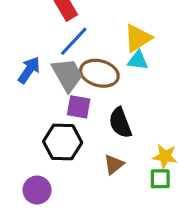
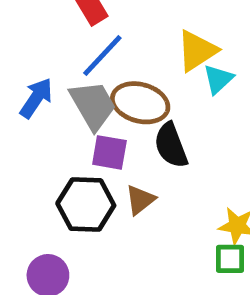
cyan triangle: (138, 60) -> (218, 79), moved, turned -50
black semicircle: (120, 123) -> (171, 145), moved
brown triangle: (114, 164) -> (140, 200), moved

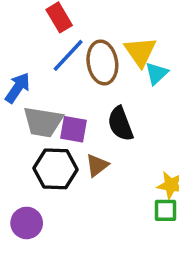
yellow triangle: (197, 51) -> (140, 52), turned -32
brown ellipse: (140, 103) -> (102, 62), moved, turned 66
gray trapezoid: (93, 105) -> (43, 122), moved, turned 129

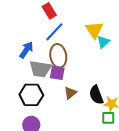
brown ellipse: (102, 62) -> (58, 56), moved
black semicircle: (120, 124) -> (96, 95), moved
black hexagon: (56, 169) -> (31, 95), moved

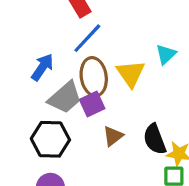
yellow triangle: (94, 30) -> (131, 74), moved
gray trapezoid: (40, 69) -> (65, 98), turned -50
purple square: (57, 73) -> (92, 104), turned -35

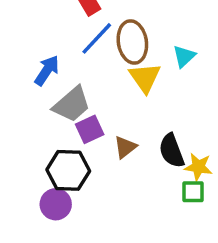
brown ellipse: (94, 77) -> (132, 42), moved
purple square: (92, 104) -> (90, 129), moved
black hexagon: (50, 139) -> (68, 170), moved

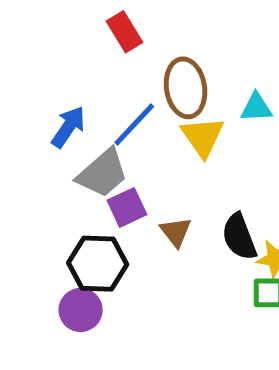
blue line: (97, 38) -> (134, 124), moved
cyan triangle: (184, 56) -> (256, 107), turned 40
brown triangle: (125, 147) -> (176, 232), turned -30

